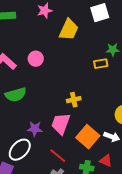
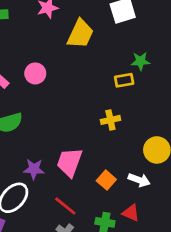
yellow cross: (74, 100) -> (110, 120), moved
orange square: (88, 137) -> (106, 180), size x0.6

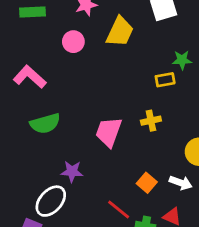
pink circle: (35, 73) -> (73, 42), moved
pink trapezoid: (69, 162) -> (109, 132), moved
red line: (65, 206) -> (119, 210), moved

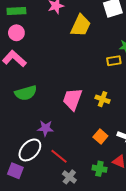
pink circle: (73, 42) -> (16, 33), moved
yellow cross: (151, 121) -> (103, 99), moved, turned 32
red line: (119, 210) -> (59, 156), moved

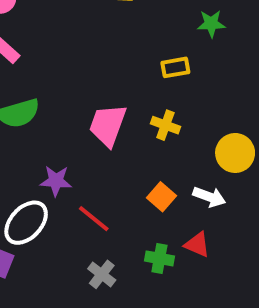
yellow rectangle: (114, 61) -> (175, 67), moved
red line: (59, 156) -> (94, 219), moved

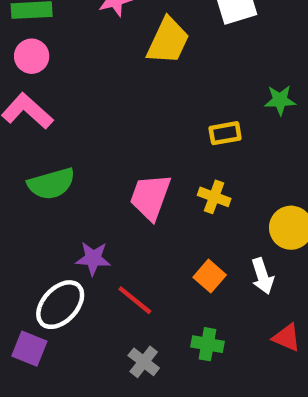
green star: (211, 24) -> (280, 100), moved
white arrow: (209, 197) -> (262, 276), turned 52
red triangle: (197, 245) -> (287, 338), moved

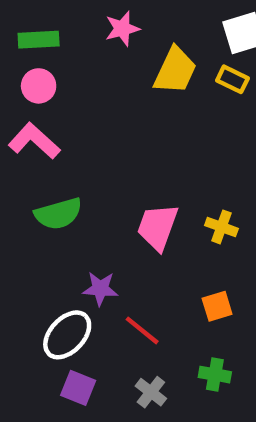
yellow rectangle: (225, 133) -> (232, 79), moved, turned 36
orange square: (210, 276) -> (217, 306), turned 32
purple square: (29, 349) -> (78, 388), moved

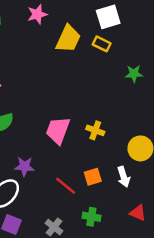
red line: (142, 330) -> (66, 186), moved

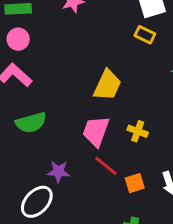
yellow trapezoid: (68, 39) -> (107, 85), moved
red line: (66, 186) -> (106, 166), moved

